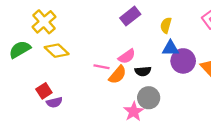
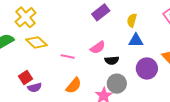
purple circle: (183, 61) -> (147, 68), moved
pink line: (101, 67) -> (68, 56), moved
orange semicircle: (118, 75) -> (74, 86), moved

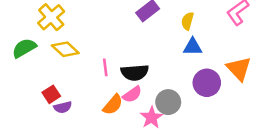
pink semicircle: (98, 47) -> (132, 94), moved
pink line: (68, 56) -> (105, 67), turned 72
black semicircle: (112, 60) -> (135, 72), moved, size x1.5

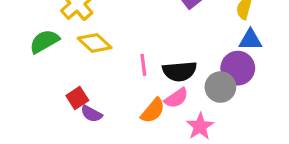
purple circle: (207, 83) -> (238, 68), moved
gray circle: (168, 102) -> (220, 87), moved
purple semicircle: (63, 107) -> (91, 114), turned 42

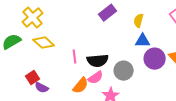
purple circle: (238, 68) -> (155, 59), moved

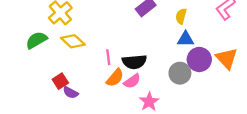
gray circle: (124, 71) -> (180, 73), moved
orange semicircle: (81, 86) -> (115, 78), moved

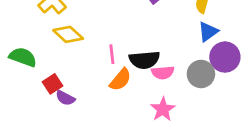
blue triangle: (186, 39) -> (208, 32), turned -36
green semicircle: (36, 40) -> (23, 57), moved, turned 50
pink semicircle: (132, 81) -> (163, 73), moved, turned 30

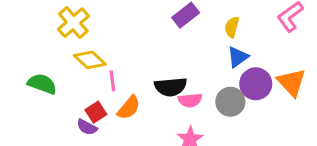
pink line: (112, 54) -> (112, 81), moved
orange semicircle: (120, 80) -> (129, 108), moved
red square: (53, 84) -> (96, 112), moved

